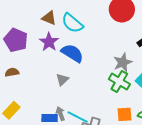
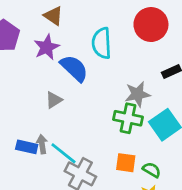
cyan semicircle: (72, 23) -> (102, 43), moved, turned 35
green cross: (119, 82) -> (128, 118), turned -30

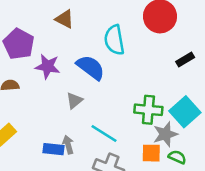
purple star: (47, 47) -> (48, 66), moved, turned -30
gray star: (138, 94) -> (165, 134), moved
cyan line: (64, 153) -> (104, 134), moved

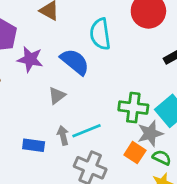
cyan line: (104, 134) -> (86, 131), turned -56
gray arrow: (68, 145) -> (63, 136), moved
orange square: (151, 153) -> (135, 153), turned 30

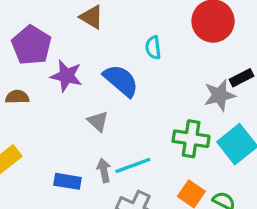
cyan semicircle: (100, 34) -> (153, 48), size x0.6
gray triangle: (57, 96) -> (98, 121), turned -42
gray star: (150, 133) -> (219, 95), moved

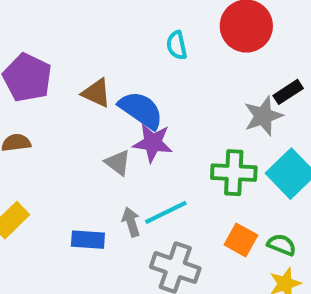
brown triangle: (92, 17) -> (96, 93), moved
cyan semicircle: (153, 48) -> (177, 45), moved
purple star: (66, 76) -> (153, 143), moved

